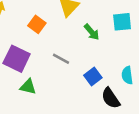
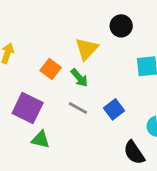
green arrow: (92, 32) -> (79, 78), moved
blue square: (93, 77) -> (114, 109), moved

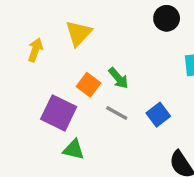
yellow triangle: (87, 49) -> (79, 33), moved
orange square: (51, 69) -> (89, 85), moved

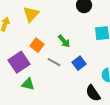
green arrow: (118, 78) -> (64, 41), moved
purple square: (59, 113) -> (19, 62), turned 30

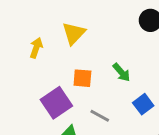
orange square: (37, 45) -> (82, 78), turned -32
gray line: (54, 62) -> (100, 116), moved

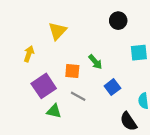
yellow arrow: (36, 48) -> (29, 54), moved
orange square: (82, 78) -> (72, 71), moved

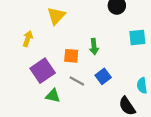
green arrow: (95, 62) -> (94, 47), turned 35
blue square: (112, 87) -> (103, 76), moved

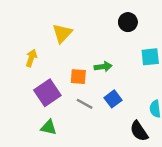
green arrow: (94, 47) -> (103, 67), turned -91
green triangle: (53, 96) -> (49, 127), moved

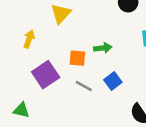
green triangle: (49, 127) -> (21, 110), moved

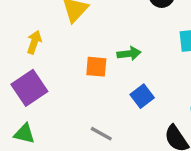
purple square: (46, 75) -> (29, 88), moved
gray line: (84, 86) -> (101, 134), moved

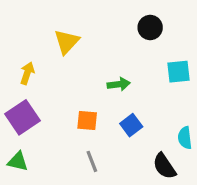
orange square: (96, 67) -> (87, 120), moved
gray line: (101, 134) -> (92, 161), turned 40

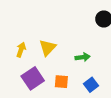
yellow triangle: (67, 42) -> (48, 48), moved
purple square: (23, 117) -> (33, 78), moved

